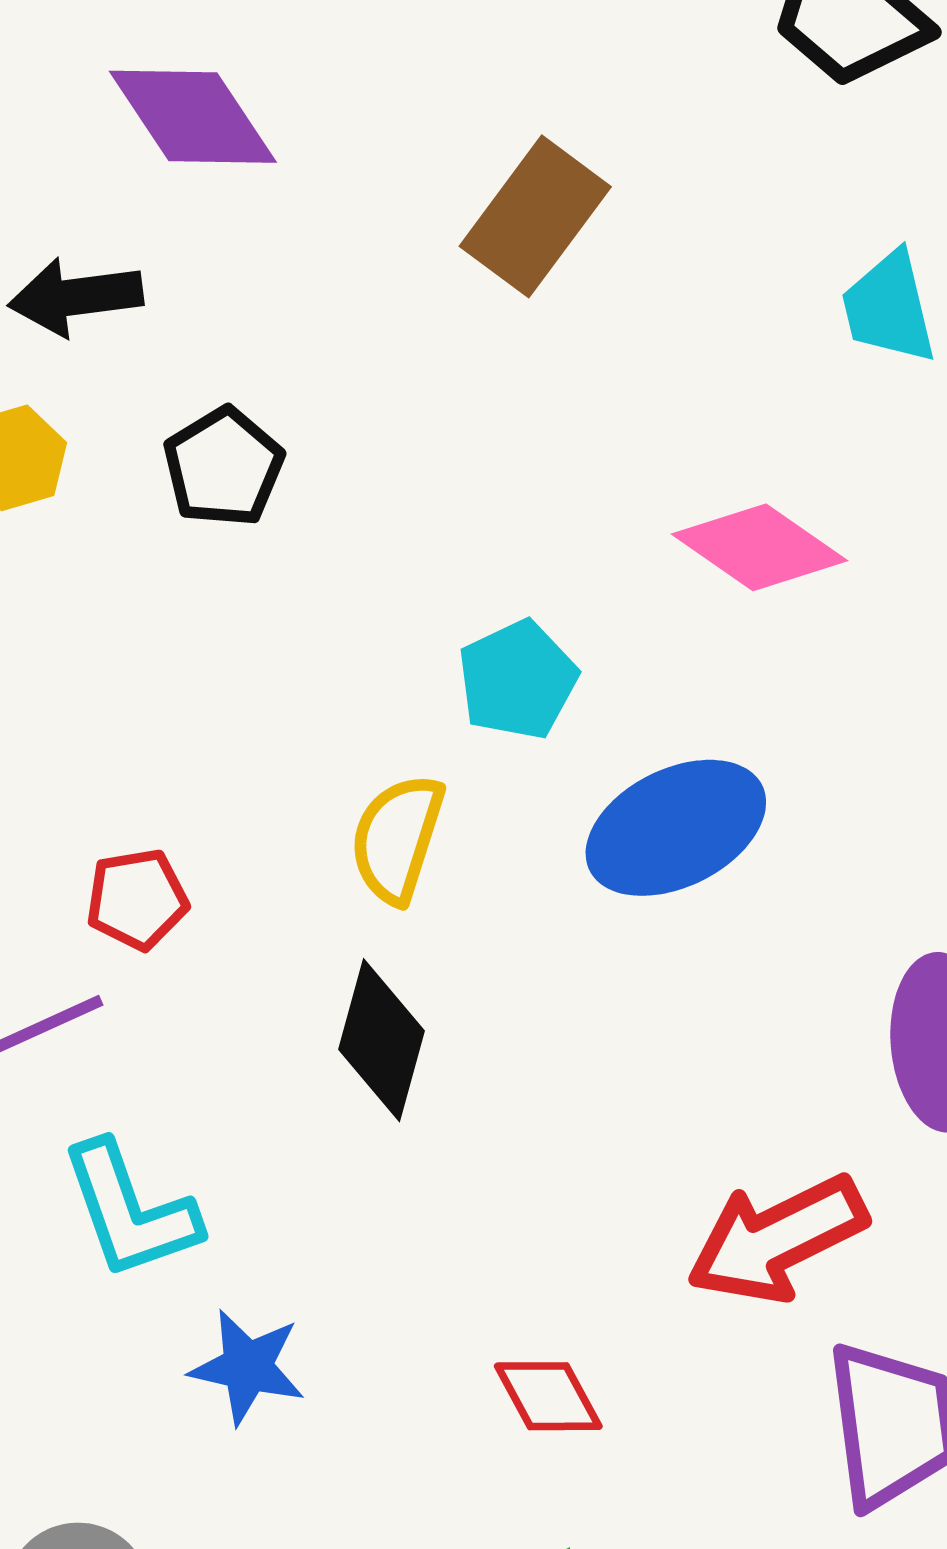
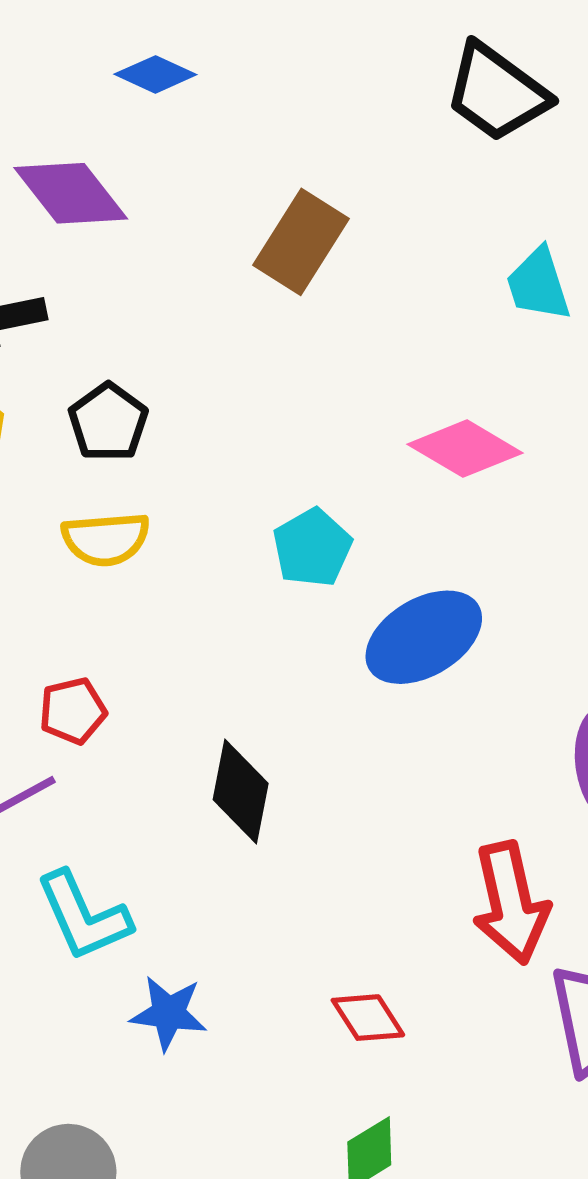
yellow semicircle: (397, 839) -> (106, 539), moved, turned -108
red arrow: (777, 1239) -> (511, 903), turned -72

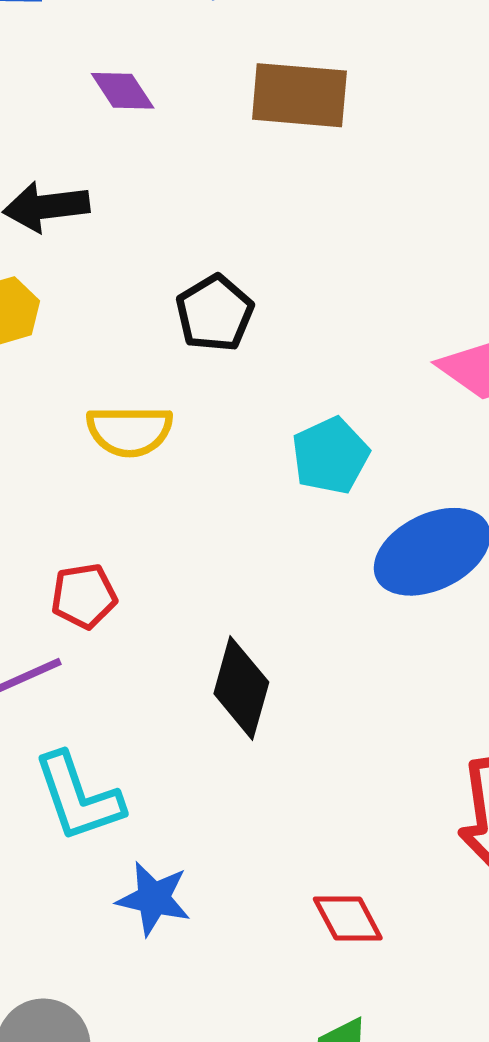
purple diamond: (71, 193) -> (123, 91), size x0.6
brown rectangle: (301, 242) -> (299, 95), moved, turned 58
black pentagon: (108, 422) -> (215, 313), moved

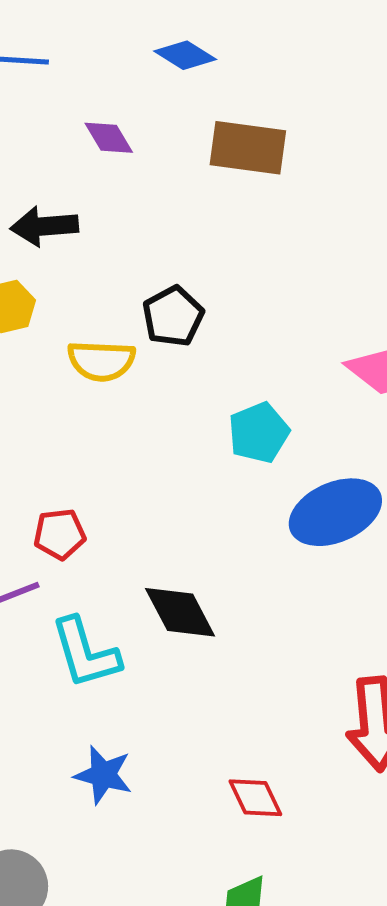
yellow semicircle: (130, 431) -> (101, 361), moved
black diamond: (241, 688) -> (180, 612), turned -46
cyan L-shape: (78, 797) -> (85, 653), moved

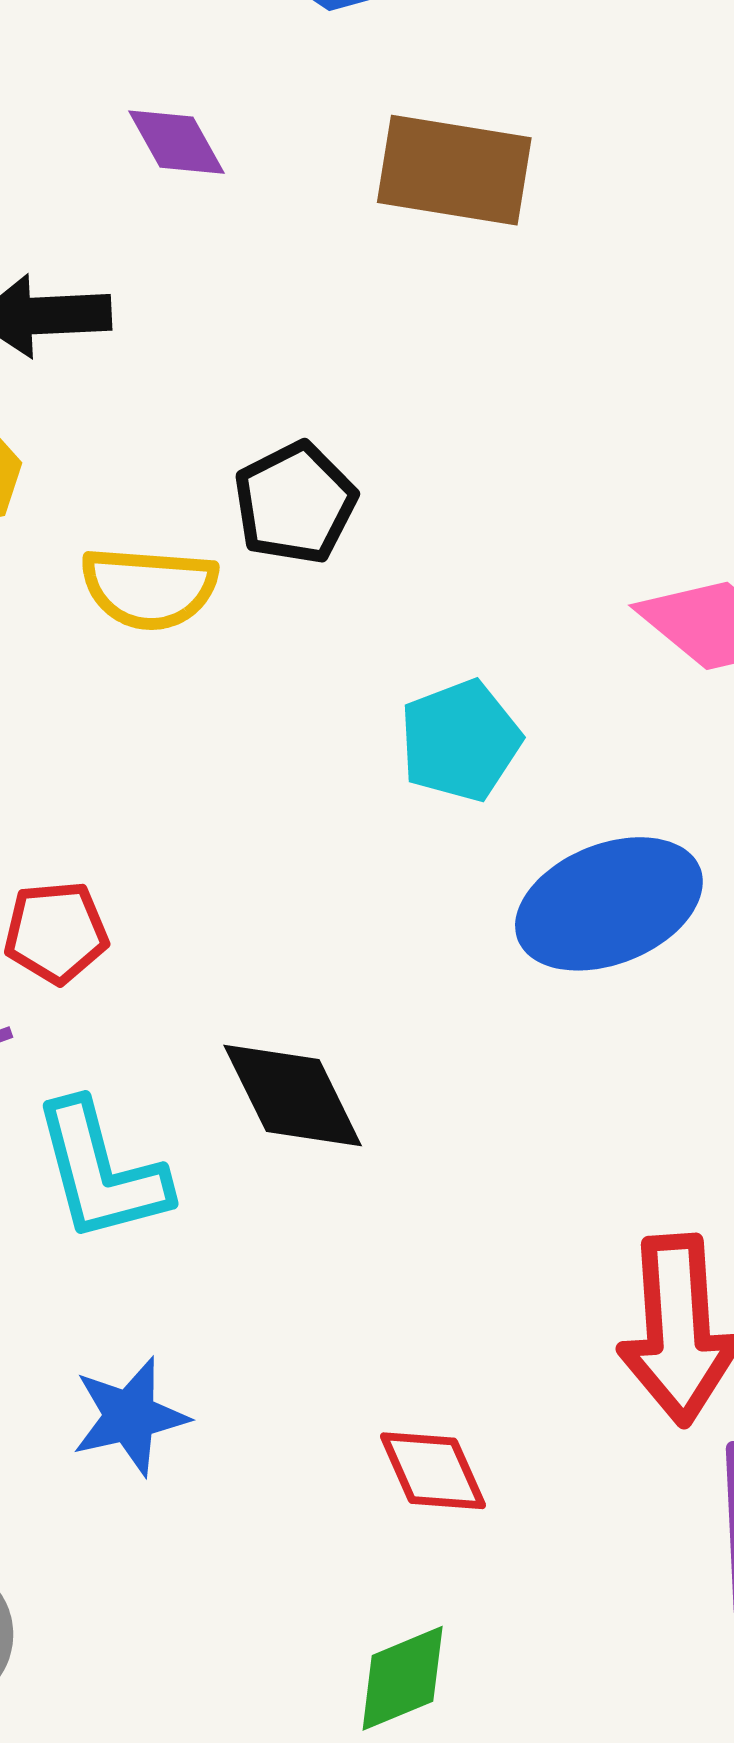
blue star: (103, 775) -> (130, 1416), turned -30

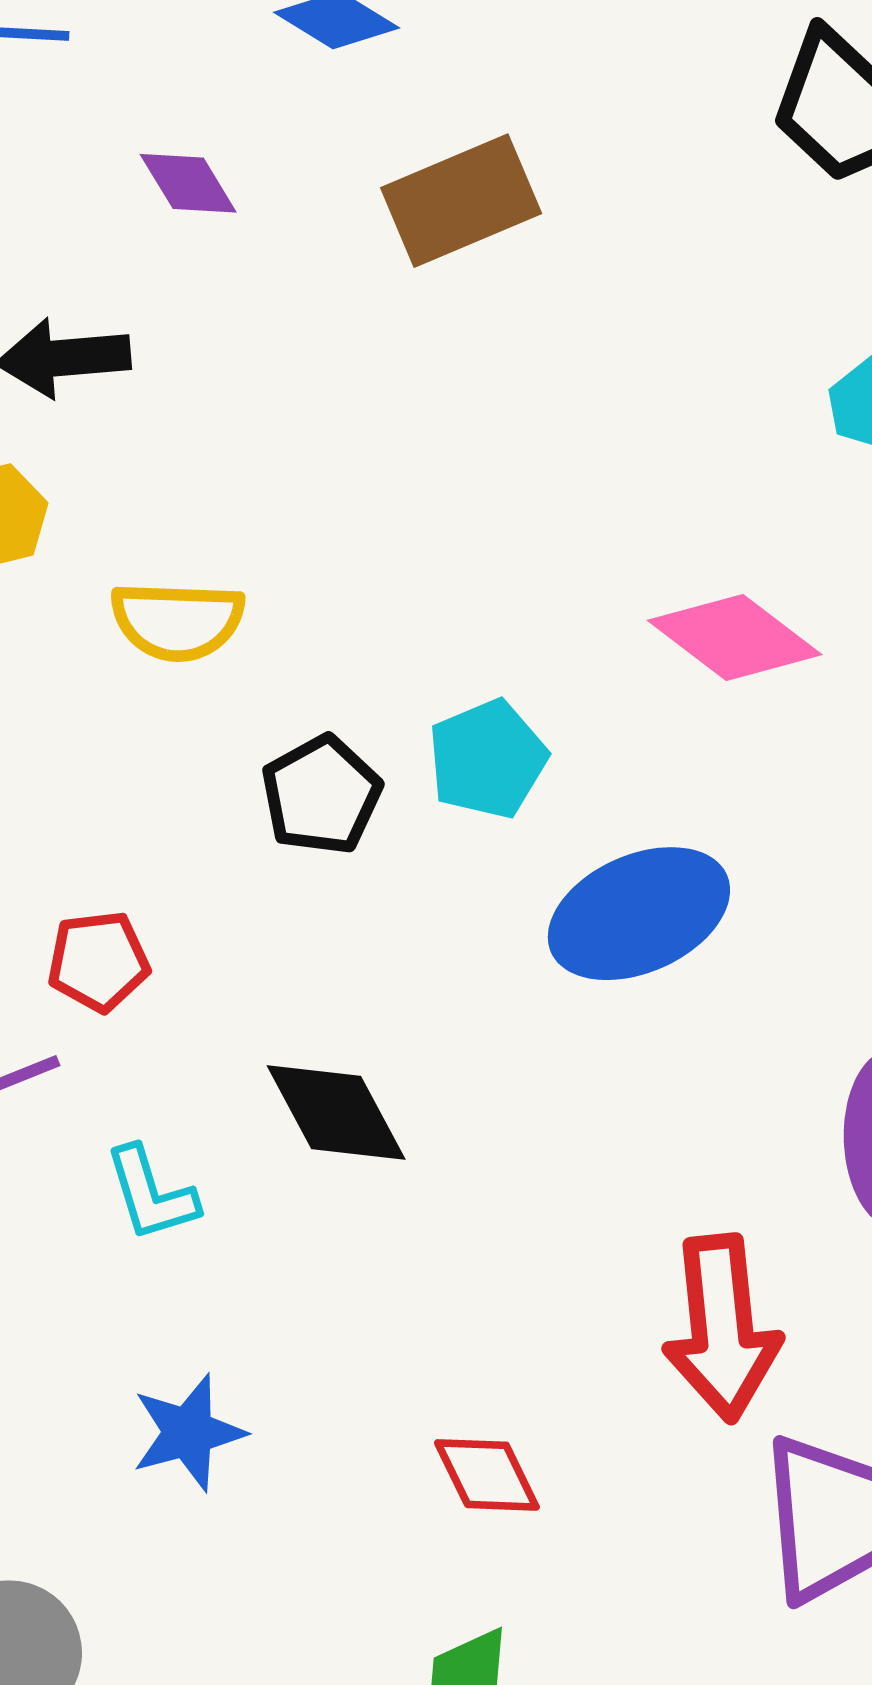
brown rectangle: (454, 170) -> (461, 201), turned -30
black pentagon: (295, 503) -> (321, 795), moved
cyan L-shape: (101, 1172) -> (151, 1194), size x0.7

